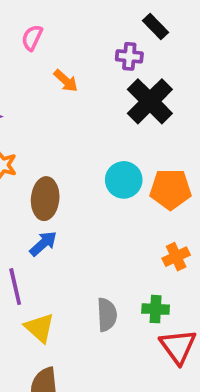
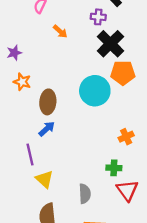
cyan circle: (124, 180) -> (95, 91), size x1.4
orange pentagon: (170, 189) -> (123, 73), moved
gray semicircle: (107, 315) -> (85, 194), moved

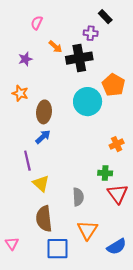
black cross: (110, 44) -> (79, 58), moved, turned 35
purple star: (14, 53) -> (25, 59), moved
orange pentagon: (123, 73) -> (113, 85), turned 30

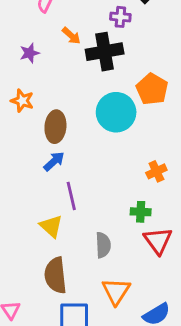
purple line: (27, 161) -> (71, 196), moved

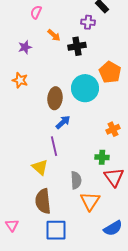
black cross: (105, 52) -> (77, 46), size x0.7
brown ellipse: (55, 127) -> (55, 98), moved
blue arrow: (54, 161) -> (63, 122), moved
orange triangle: (116, 291) -> (90, 201), moved

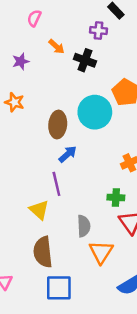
black cross: (77, 46) -> (85, 60), turned 30

